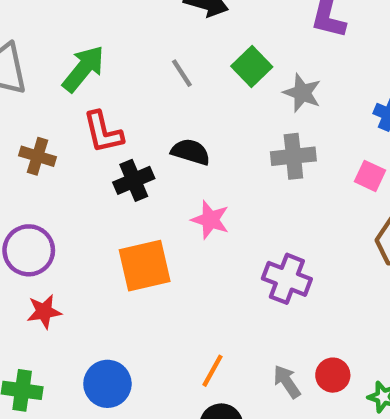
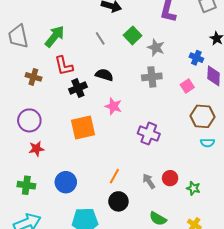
pink square: (370, 176) -> (187, 86), turned 32

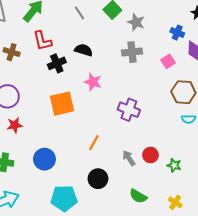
orange line: (114, 176) -> (94, 143), moved

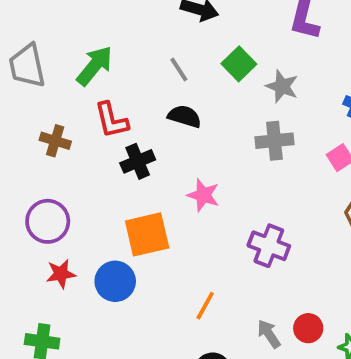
black semicircle: (84, 50) -> (185, 116), moved
blue circle: (44, 159) -> (115, 281), moved

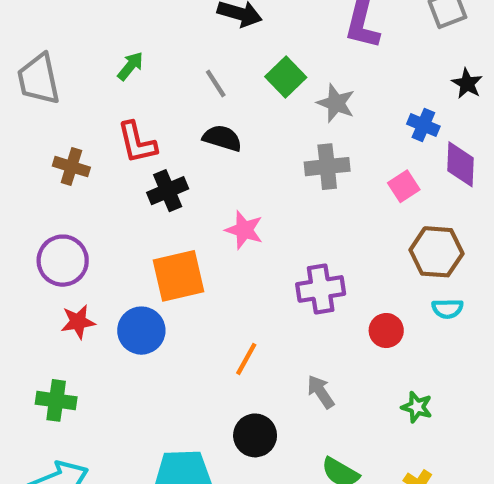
green arrow: (95, 66) -> (130, 66), moved, size x0.6
purple cross: (269, 246) -> (321, 289), turned -30
red circle: (308, 328) -> (386, 331), moved

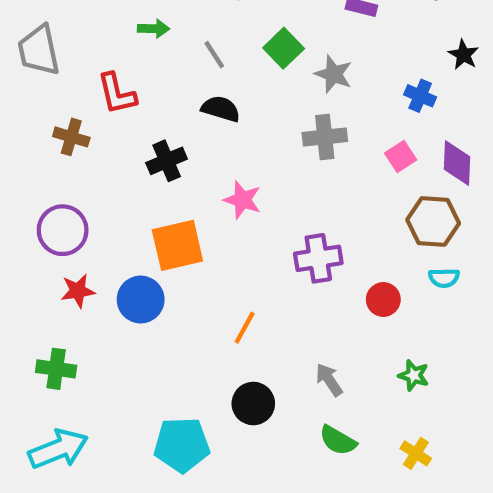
green arrow: (130, 66) -> (154, 29), moved, turned 52
red L-shape: (137, 143) -> (117, 94), moved
purple diamond: (461, 164) -> (457, 163), moved
gray arrow: (321, 392) -> (329, 380), moved

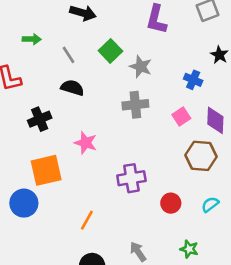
cyan semicircle: (444, 278) -> (210, 204), moved, turned 144

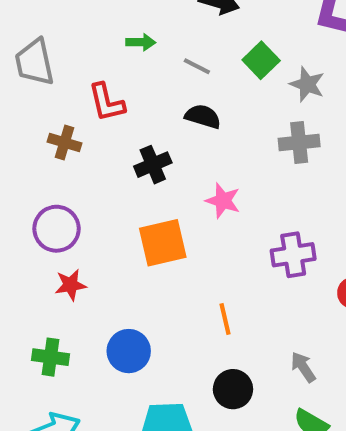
gray line: (68, 55) -> (197, 66), turned -30
blue circle: (24, 203) -> (129, 351), moved
orange line: (87, 220) -> (225, 319), turned -42

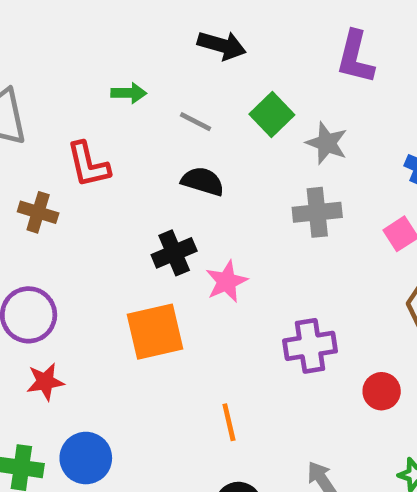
black cross: (153, 165) -> (174, 253), moved
pink star: (223, 201) -> (227, 281), turned 30
blue circle: (129, 351) -> (86, 458), moved

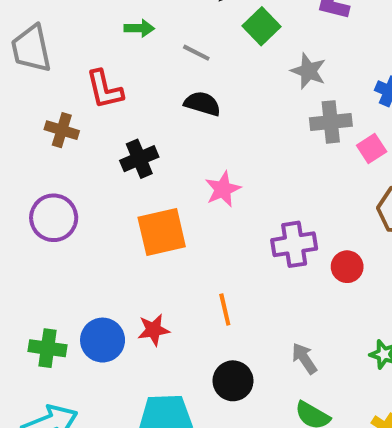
green square: (272, 115) -> (262, 26), moved
gray cross: (317, 212) -> (331, 122), moved
black cross: (174, 253) -> (139, 159), moved
red star: (45, 382) -> (154, 330), moved
red circle: (382, 391) -> (347, 267), moved

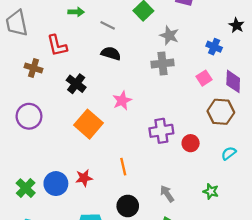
gray cross: (331, 122) -> (162, 64), moved
black cross: (139, 159) -> (76, 84), turned -30
orange square: (162, 232) -> (88, 124), turned -36
green cross: (48, 348) -> (26, 188), turned 36

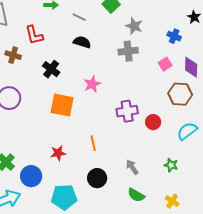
orange square: (88, 124) -> (62, 105), turned -30
cyan semicircle: (229, 153) -> (187, 131), size x1.5
blue circle: (56, 184) -> (31, 176), moved

